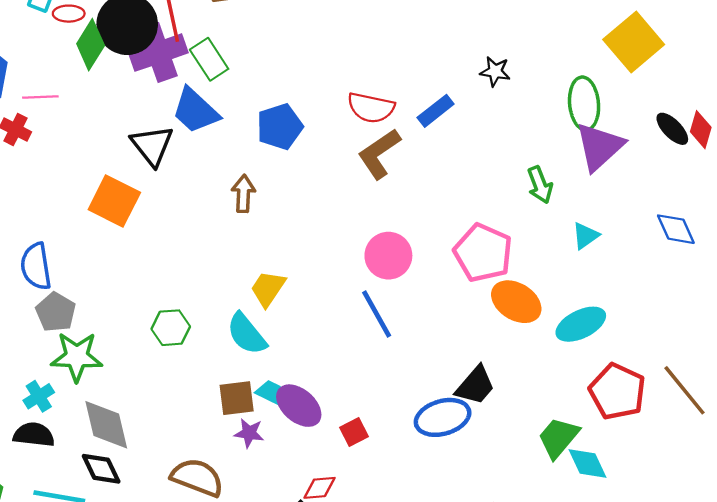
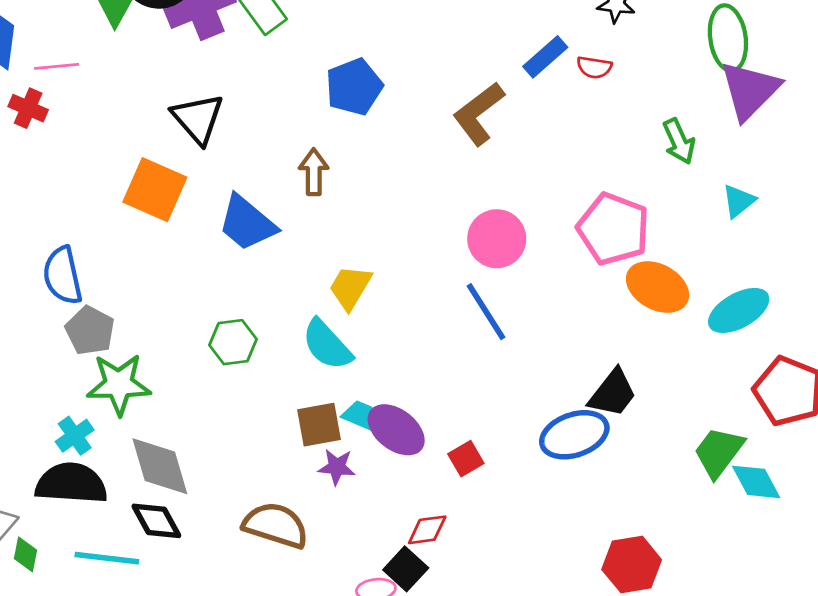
red semicircle: (371, 108) -> (594, 67), moved, size x0.6
blue trapezoid: (195, 111) -> (247, 223), moved
black semicircle: (34, 435) -> (71, 483), size x1.4

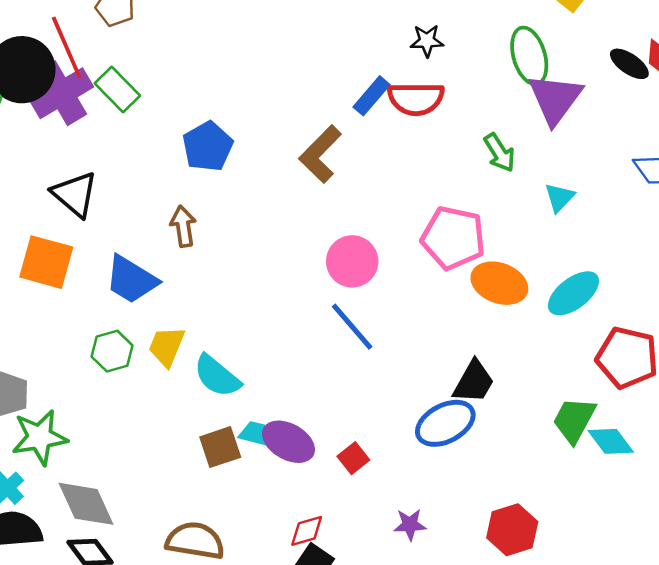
red semicircle: (594, 67) -> (416, 99), size x1.8
yellow trapezoid: (350, 287) -> (167, 346), moved
green hexagon: (233, 342) -> (112, 351), moved
purple star: (337, 467) -> (410, 525), moved
red diamond: (427, 530) -> (307, 531), moved

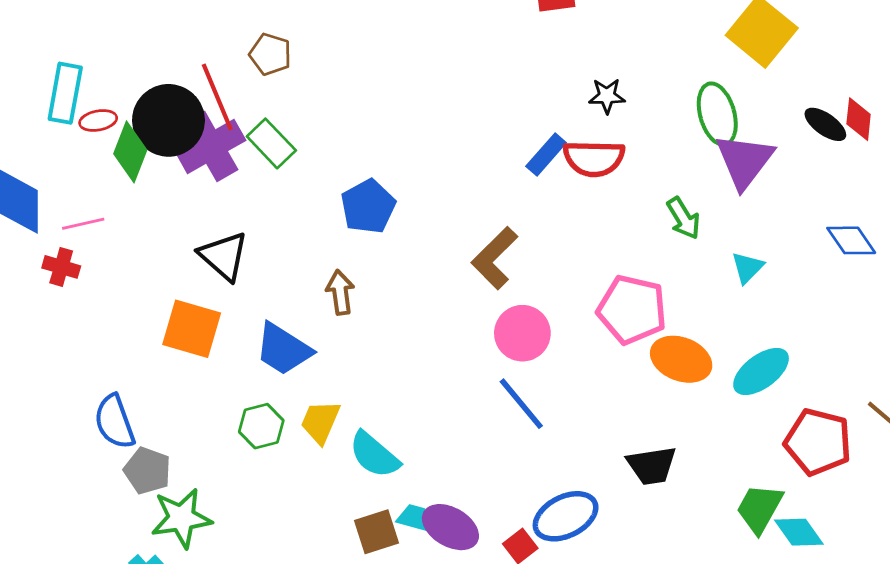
brown L-shape: (320, 154) -> (495, 258), moved
black trapezoid: (474, 382) -> (652, 466), turned 51
blue ellipse: (445, 423) -> (566, 516), moved

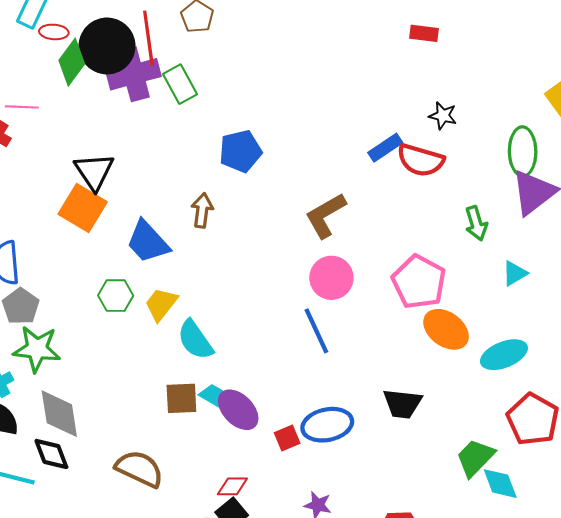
black triangle: (224, 256) -> (94, 171), moved

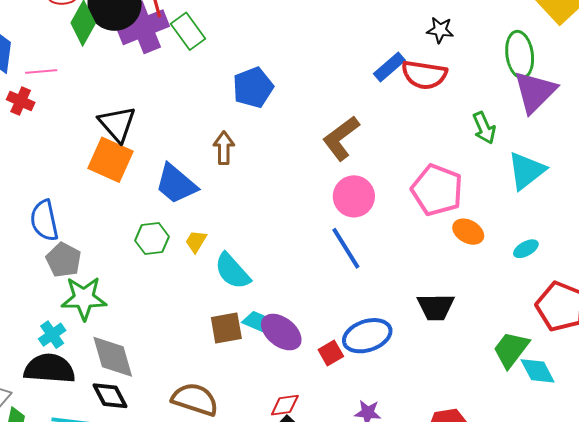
cyan triangle: (515, 273) -> (526, 171), size x1.6
yellow trapezoid: (161, 304) -> (196, 241), size x0.7
orange ellipse: (446, 329) -> (468, 232), size x0.7
cyan ellipse: (504, 355) -> (526, 249), size x0.6

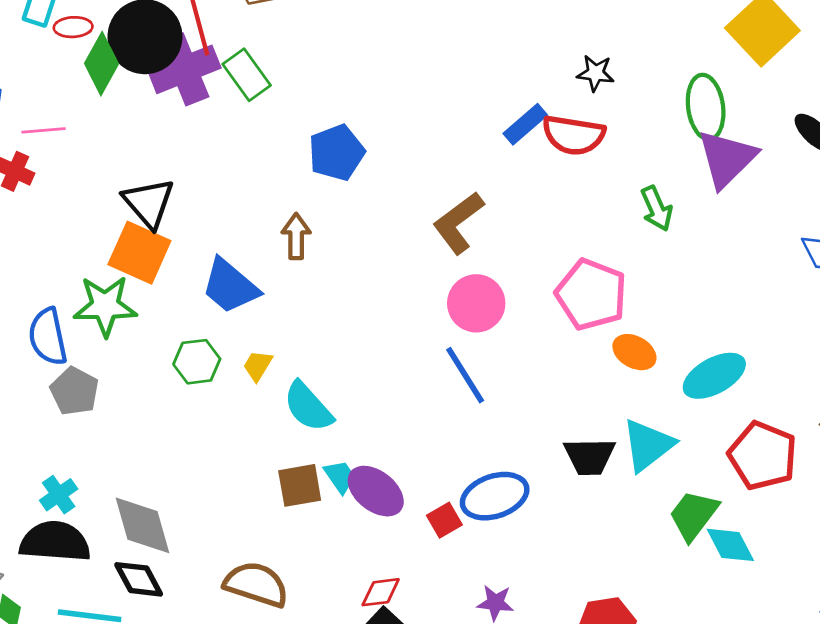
cyan triangle: (526, 171) -> (648, 445), moved
cyan ellipse: (526, 249) -> (714, 376), size x1.8
green star: (84, 298) -> (105, 306), moved
cyan trapezoid: (255, 322) -> (340, 477), turned 32

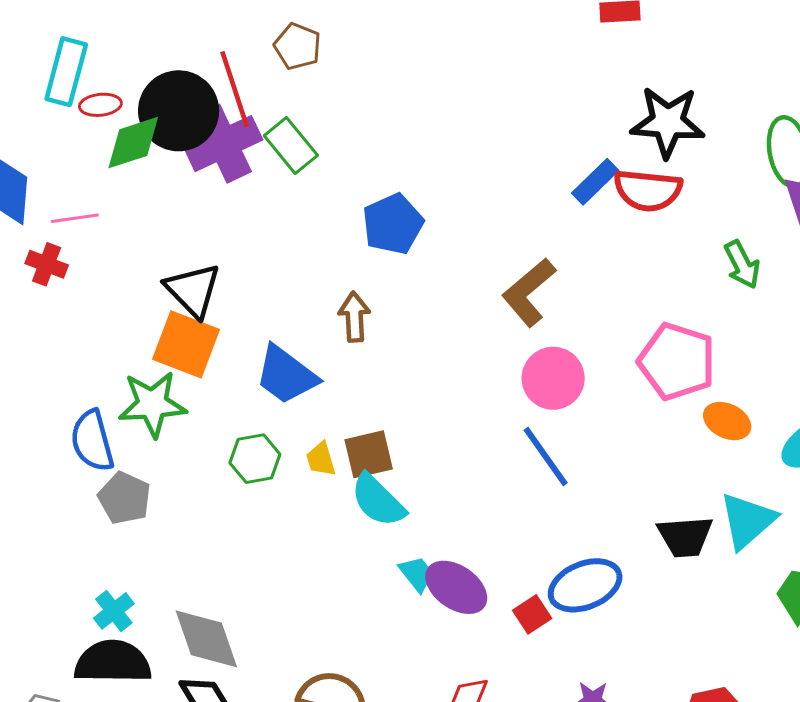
green diamond: (102, 64) -> (133, 143), turned 46
black star: (596, 73) -> (668, 122), size x1.8
yellow trapezoid: (258, 366) -> (321, 459), turned -44
brown square: (300, 485) -> (369, 454), moved

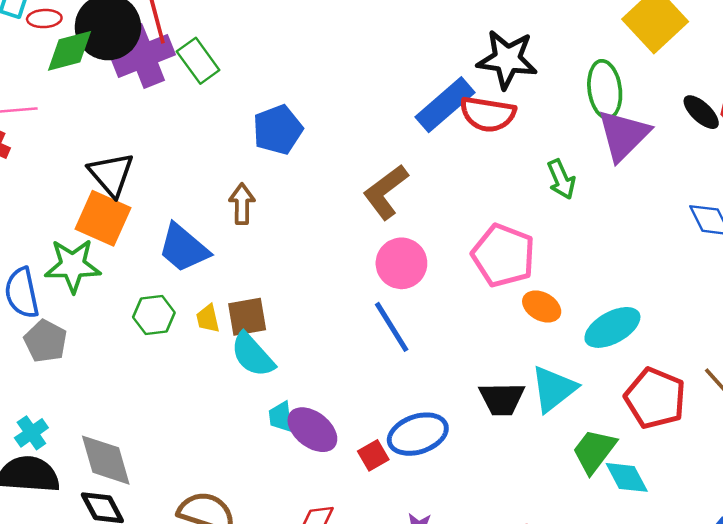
blue rectangle: (595, 182) -> (445, 105), size x1.5
cyan trapezoid: (417, 574) -> (281, 417), turned -152

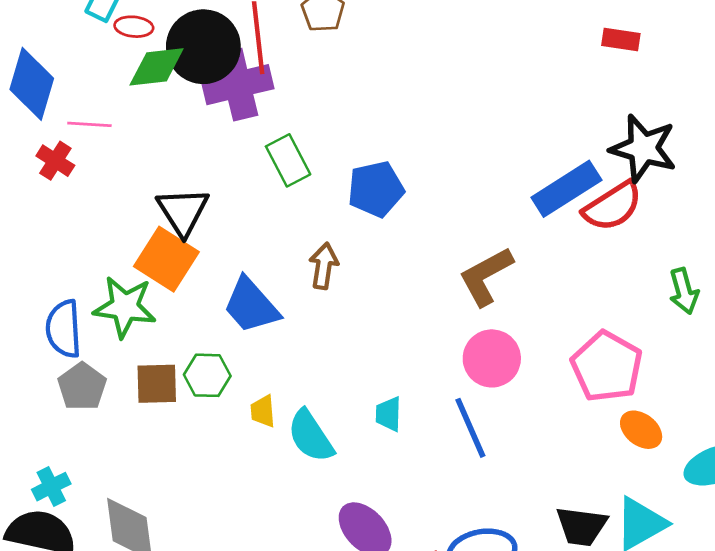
green rectangle: (198, 61) -> (288, 160), moved
red semicircle: (488, 114) -> (613, 206), turned -50
brown square: (247, 317) -> (157, 384), moved
yellow trapezoid: (208, 318) -> (263, 411), moved
cyan trapezoid: (281, 417) -> (389, 414), moved

